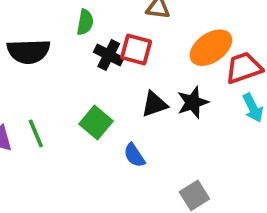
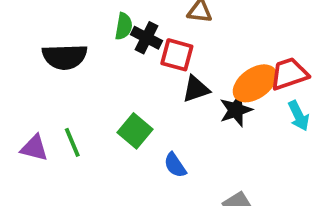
orange ellipse: (211, 48) -> (255, 83), moved
black cross: (109, 55) -> (146, 38), moved
black triangle: (154, 104) -> (196, 89), moved

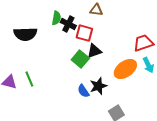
orange ellipse: (255, 83) -> (125, 69), moved
black star: (236, 110) -> (98, 86), moved
green square: (135, 131) -> (80, 59), moved

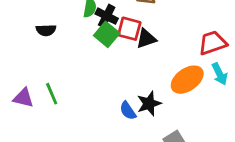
black semicircle: (25, 34) -> (46, 30), size x0.6
black triangle: (94, 51) -> (146, 39), moved
green square: (80, 59) -> (107, 34), moved

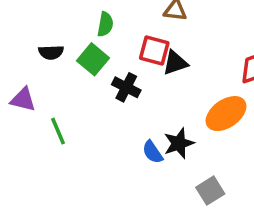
black cross: (107, 16) -> (126, 87), moved
green square: (107, 34) -> (93, 59), moved
purple triangle: (23, 98) -> (23, 100), moved

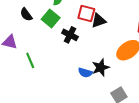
black semicircle: (51, 52) -> (26, 14), turned 56
blue semicircle: (153, 152) -> (85, 73), turned -40

